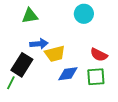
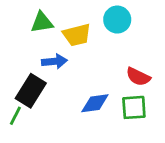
yellow trapezoid: (55, 54) -> (77, 35), moved

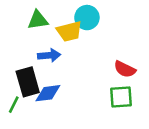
cyan circle: (117, 20) -> (87, 18), moved
black rectangle: (31, 91) -> (28, 82), turned -48
blue diamond: (95, 103) -> (48, 93), moved

